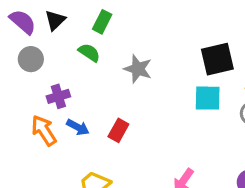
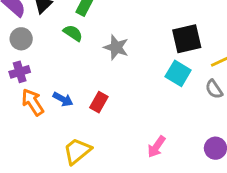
purple cross: (58, 96) -> (20, 72), moved
cyan square: (208, 98) -> (178, 73), turned 30

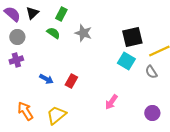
gray star: (116, 47) -> (83, 33), moved
orange arrow: (33, 102) -> (25, 111), moved
pink arrow: (156, 147) -> (111, 102), moved

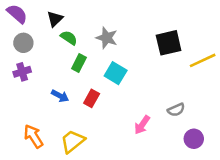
black triangle: (32, 13) -> (55, 19), moved
green rectangle: (61, 14) -> (79, 63), moved
cyan square: (126, 61) -> (116, 73), moved
gray semicircle: (151, 72) -> (176, 110), moved, turned -80

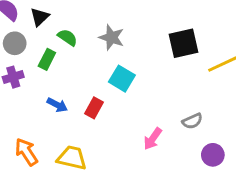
black triangle: (55, 19) -> (40, 17), moved
green rectangle: (79, 63) -> (47, 59), moved
yellow trapezoid: (73, 141) -> (72, 158), turned 52

